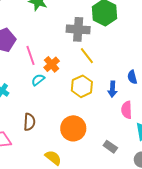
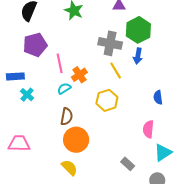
blue arrow: (112, 89) -> (138, 56), moved
brown semicircle: (29, 122) -> (67, 116), moved
orange circle: (73, 128) -> (76, 140), moved

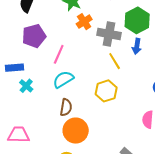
pink line: (60, 63) -> (59, 54), turned 36
orange cross: (79, 75) -> (84, 22), moved
cyan semicircle: (64, 88) -> (63, 79), size x1.5

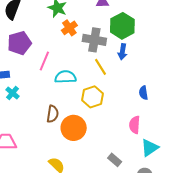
cyan semicircle: (63, 79) -> (65, 77), moved, turned 30
orange circle: (76, 131) -> (74, 128), moved

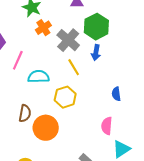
gray cross: (94, 40) -> (68, 40), turned 30

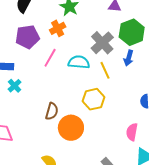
orange cross: (43, 28) -> (58, 28), moved
cyan semicircle: (39, 77) -> (79, 62), moved

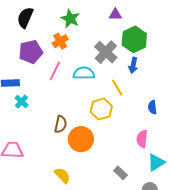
yellow line: (105, 70) -> (117, 88), moved

